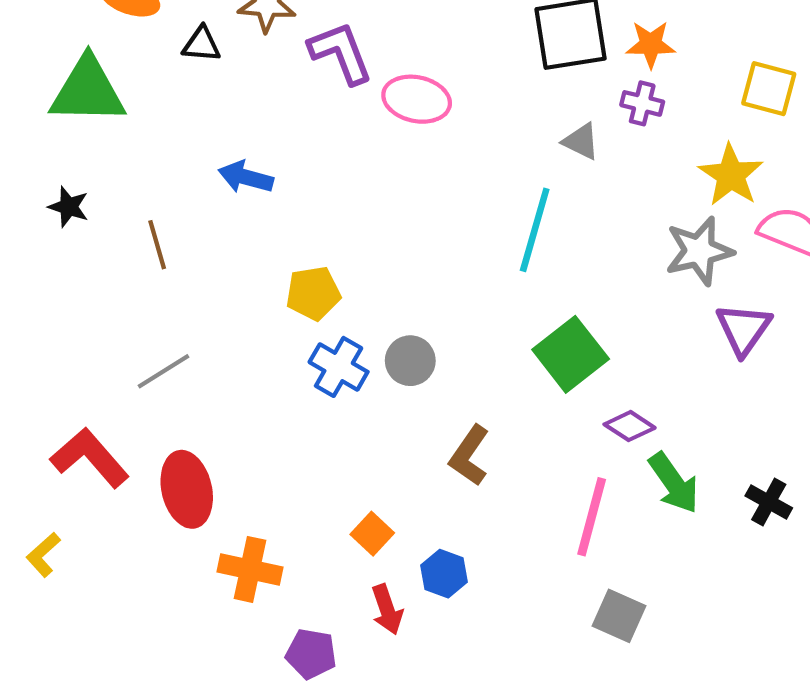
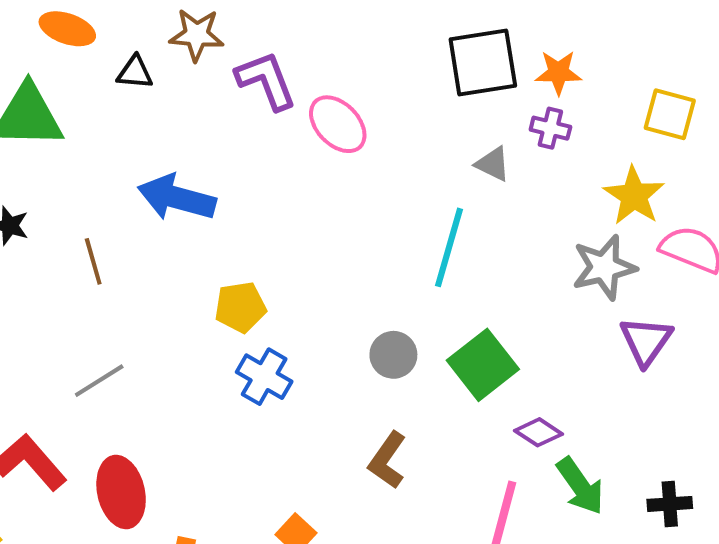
pink ellipse: (417, 99) -> (338, 124), turned 34
blue arrow: (246, 177) -> (177, 198), size x1.5
gray circle: (410, 361) -> (393, 355), moved
black cross: (769, 502) -> (670, 504), turned -33

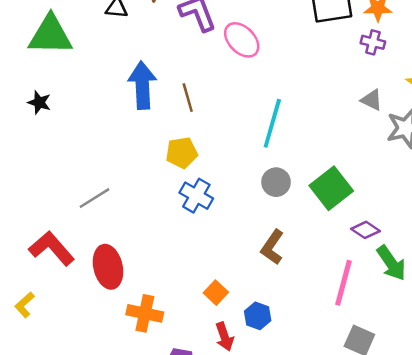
gray triangle: (493, 164) -> (372, 100), moved
blue arrow: (177, 198) -> (142, 85), turned 72
cyan line: (449, 247) -> (272, 123), moved
brown line: (93, 261) -> (188, 98), moved

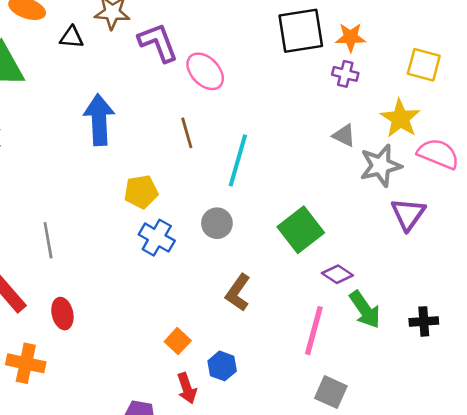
brown line: (188, 98) -> (187, 133), moved
gray circle: (276, 182) -> (217, 223), moved
gray line: (95, 198) -> (48, 240), turned -68
red ellipse: (108, 267) -> (62, 314), size x0.7
orange cross: (145, 313) -> (26, 363), moved

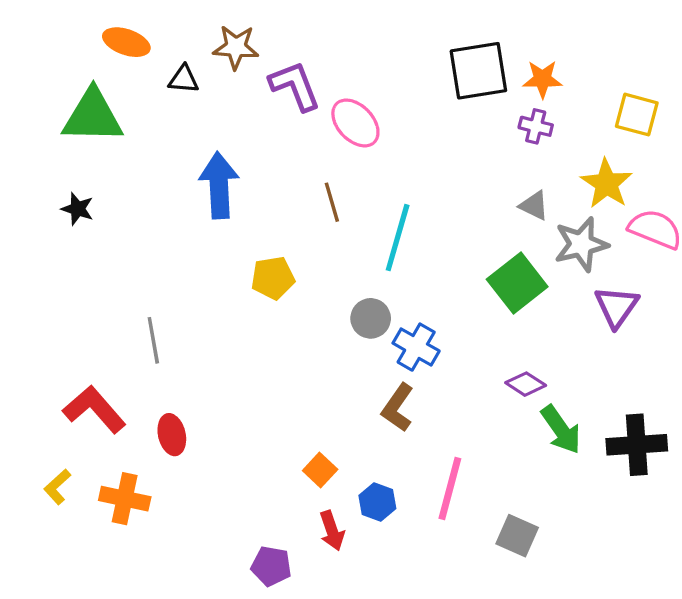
green square: (301, 230) -> (517, 283), moved
blue cross: (157, 238) -> (416, 347), moved
black cross: (424, 321) -> (637, 445), size x1.6
pink line: (314, 331) -> (450, 489), moved

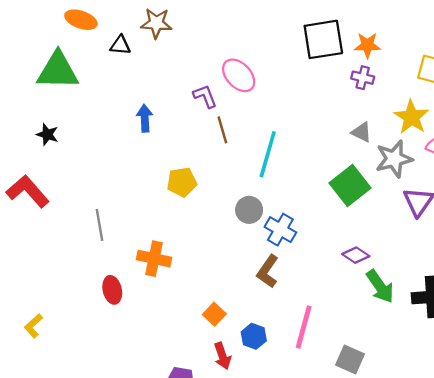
purple L-shape: (295, 86) -> (205, 96), moved, size x0.7
blue arrow: (219, 185) -> (145, 118), size x0.6
red L-shape: (94, 409) -> (28, 191), moved
orange cross: (125, 499) -> (154, 259), moved

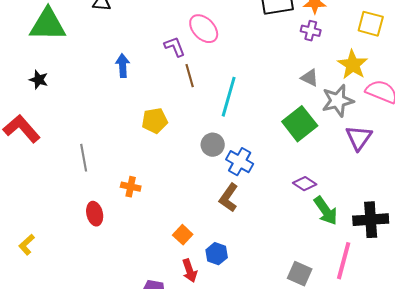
orange cross: (154, 259) -> (131, 187), size x0.7
pink line: (304, 327) -> (344, 261), moved

